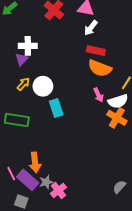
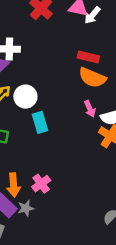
white arrow: (91, 28) -> (92, 15), moved
pink cross: (58, 190) -> (41, 184), moved

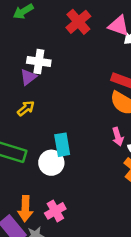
white circle: (25, 97) -> (51, 163), moved

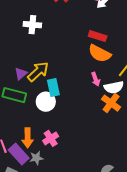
purple triangle: (28, 77) -> (21, 74), moved
yellow arrow: (26, 108) -> (38, 72), moved, size x1.6

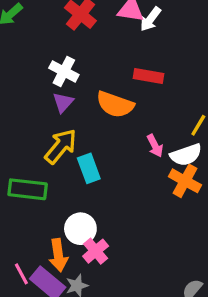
white cross: (32, 25) -> (64, 71), moved, turned 30
orange semicircle: (100, 53) -> (115, 104), moved
purple triangle: (21, 74) -> (63, 102), moved
white circle: (46, 102) -> (80, 229), moved

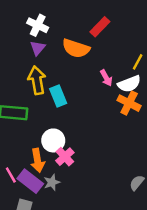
red rectangle: (148, 76) -> (100, 27), turned -54
yellow arrow: (61, 146) -> (37, 80), turned -48

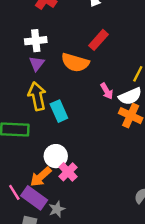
white cross: (38, 25) -> (36, 41), turned -30
orange arrow: (38, 160) -> (41, 177), turned 60
gray star: (52, 182) -> (57, 209), moved

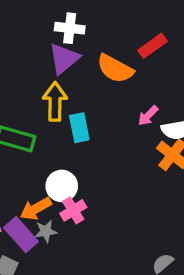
purple triangle: (37, 64) -> (64, 59), size x1.5
pink arrow: (107, 91) -> (148, 116), turned 63
gray star: (57, 209) -> (46, 231), moved

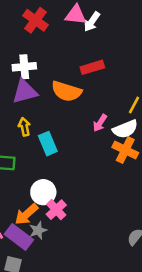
red rectangle: (152, 46) -> (92, 67), turned 30
purple triangle: (64, 59) -> (25, 92), turned 36
yellow arrow: (55, 102) -> (24, 127), size x0.6

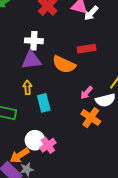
orange cross: (125, 150) -> (91, 118), moved
pink cross: (56, 210) -> (48, 145), moved

